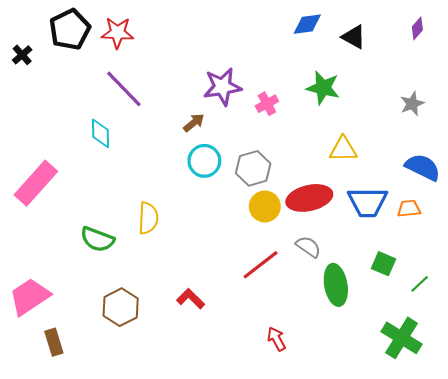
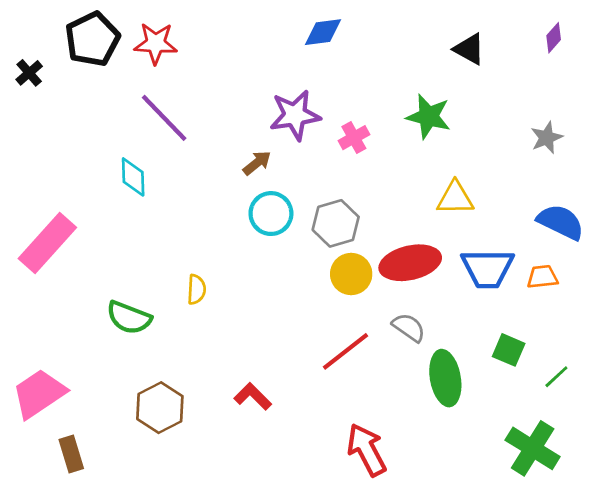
blue diamond: (307, 24) -> (323, 32), moved
yellow semicircle: (148, 218) -> (196, 289), size x0.7
red arrow: (276, 339) -> (367, 450), size x1.6

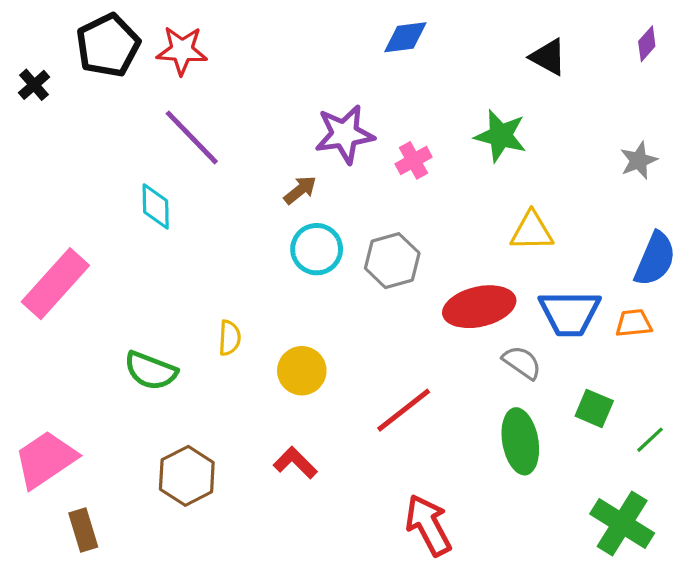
blue diamond: (323, 32) -> (405, 37), moved
blue semicircle: (561, 222) -> (655, 259), turned 87
yellow circle: (351, 274) -> (302, 371), moved
gray semicircle: (409, 327) -> (522, 362), moved

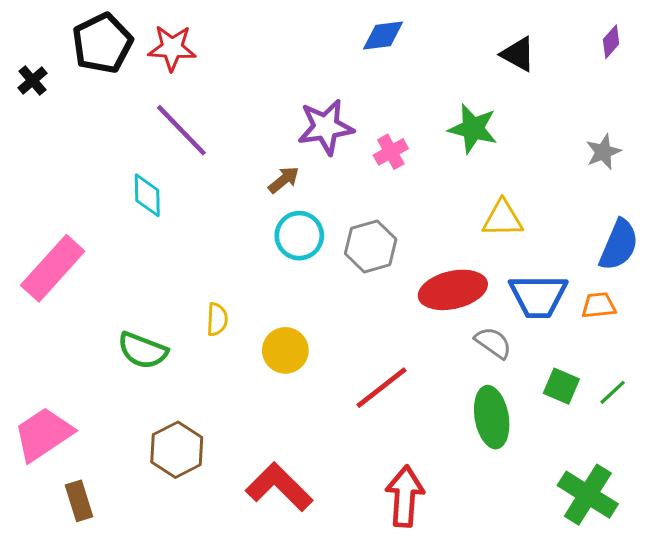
green line: (650, 440) -> (613, 392), moved
red L-shape: (295, 463) -> (279, 487), moved, size x1.6
red arrow: (428, 525) -> (405, 496), turned 32

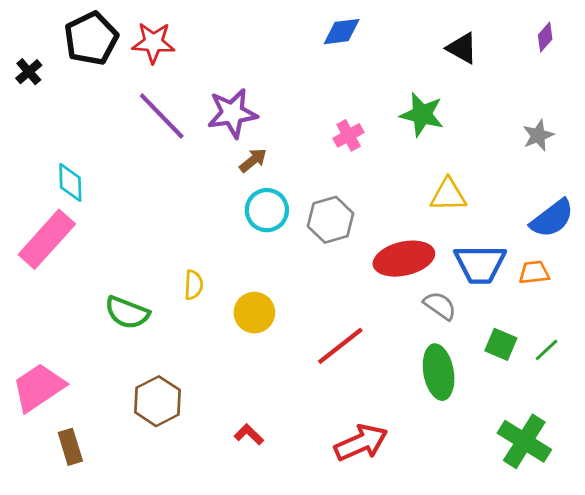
purple star: (326, 127) -> (232, 113), moved
cyan diamond: (147, 195) -> (70, 182), moved
blue semicircle: (619, 245) -> (552, 218), turned 30
red L-shape: (279, 487) -> (249, 434), size x0.5
red arrow: (405, 496) -> (361, 443), turned 62

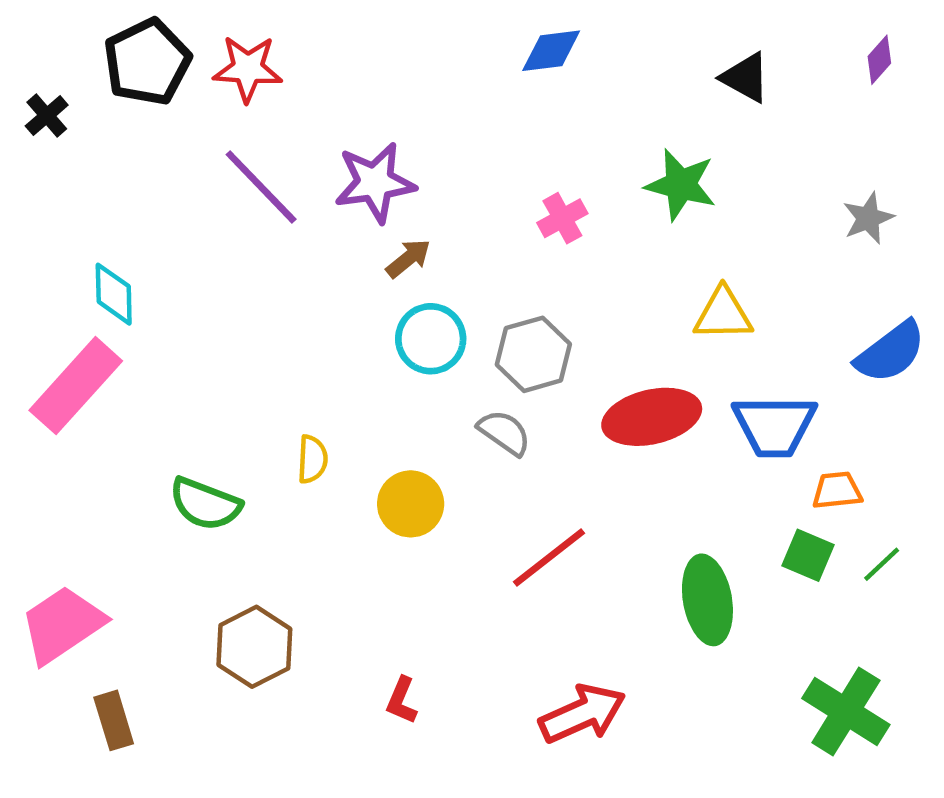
orange trapezoid: (534, 272) -> (837, 491), moved
gray semicircle: (440, 306) -> (504, 432), moved
red L-shape: (249, 434) -> (402, 700), turned -112

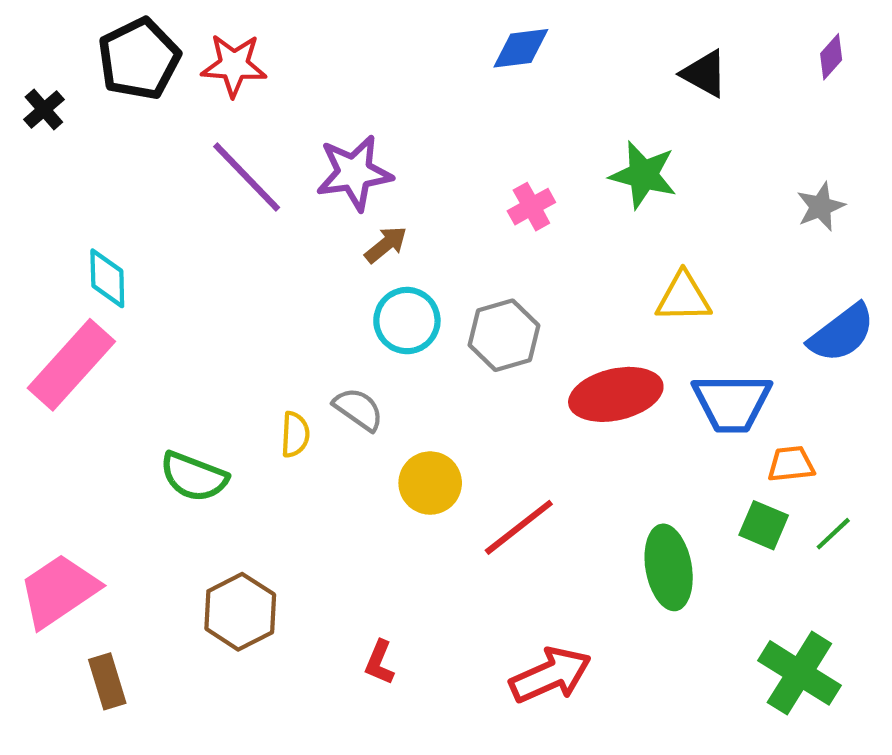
gray semicircle: (504, 432) -> (358, 409), moved
yellow circle: (411, 504) -> (430, 483), moved

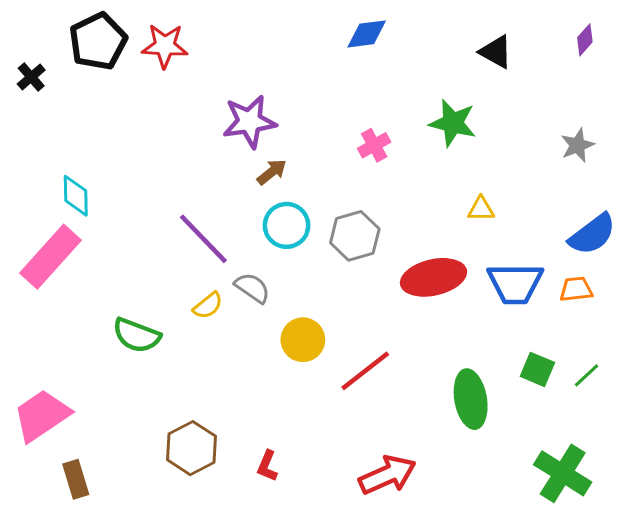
purple line: (247, 177) -> (203, 239), moved
yellow triangle: (683, 297) -> (481, 209), size x0.7
yellow semicircle: (295, 434) -> (208, 306), turned 48
orange trapezoid: (791, 464) -> (576, 289), moved
brown hexagon: (240, 612) -> (192, 448), moved

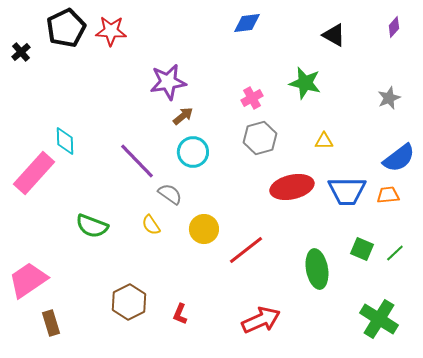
cyan diamond: (76, 196) -> (65, 141), moved
gray hexagon: (355, 236) -> (260, 138), moved
yellow semicircle: (208, 306) -> (151, 225), moved, turned 95

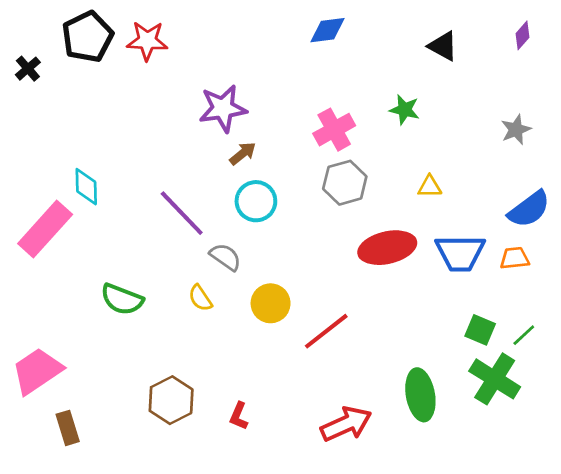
green star: (305, 83) -> (404, 110), size x0.7
pink cross: (252, 98) -> (334, 130), size x1.4
green ellipse: (317, 269) -> (420, 395), moved
green cross: (379, 319) -> (495, 379), moved

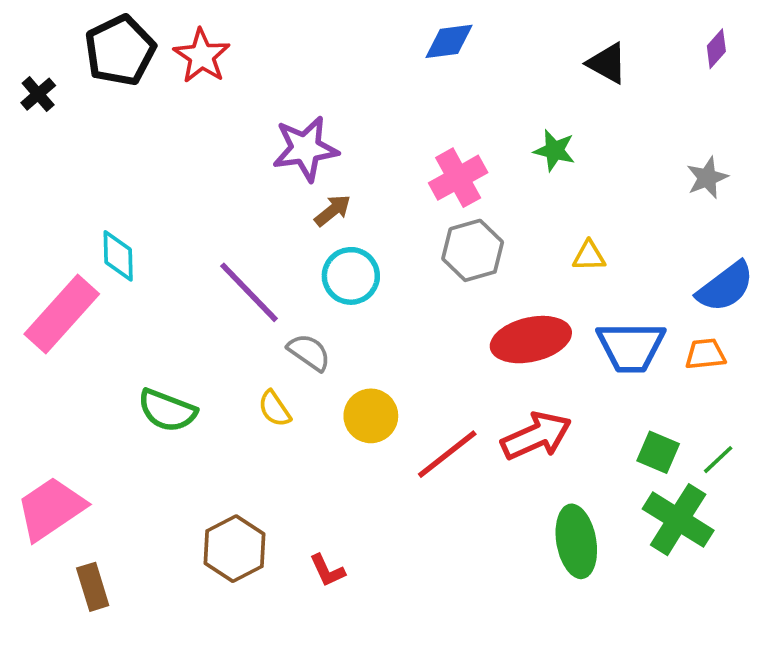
red star: (147, 41) -> (202, 56), turned 30
red L-shape: (239, 416) -> (327, 570), turned -48
red arrow: (346, 424) -> (536, 436), moved

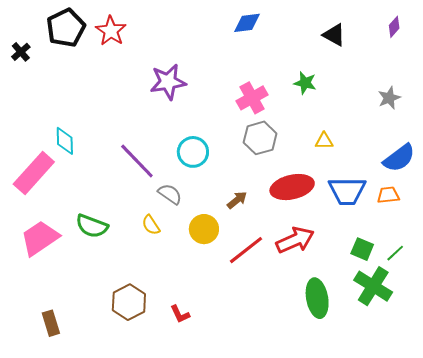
brown arrow: (333, 210) -> (237, 200), moved
pink trapezoid: (51, 509) -> (40, 238), moved

